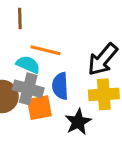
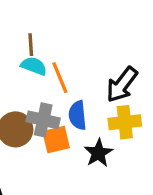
orange line: (45, 50) -> (60, 78), turned 56
cyan semicircle: (28, 64) -> (34, 66), moved

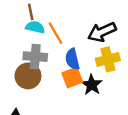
black arrow: (122, 85) -> (102, 32), turned 36
gray cross: (43, 120) -> (35, 57), moved
orange square: (56, 140) -> (72, 78), moved

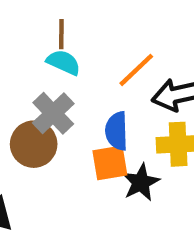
orange line: (55, 33) -> (136, 70), moved, turned 65
gray cross: (35, 57) -> (53, 113), turned 30

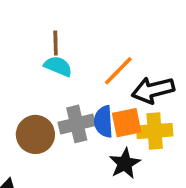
gray cross: (53, 113) -> (77, 124), moved, turned 32
orange square: (110, 163) -> (127, 123), moved

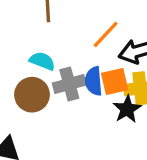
cyan semicircle: (58, 66) -> (42, 61), moved
black star: (125, 163) -> (127, 109), moved

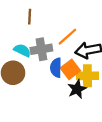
orange square: (115, 81) -> (70, 69), turned -30
gray cross: (69, 84) -> (41, 49), moved

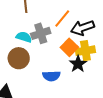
blue semicircle: (56, 68) -> (51, 76), moved, turned -84

